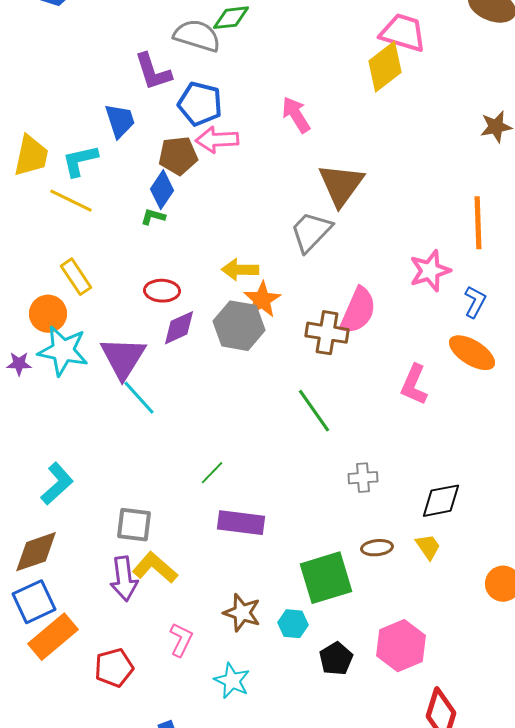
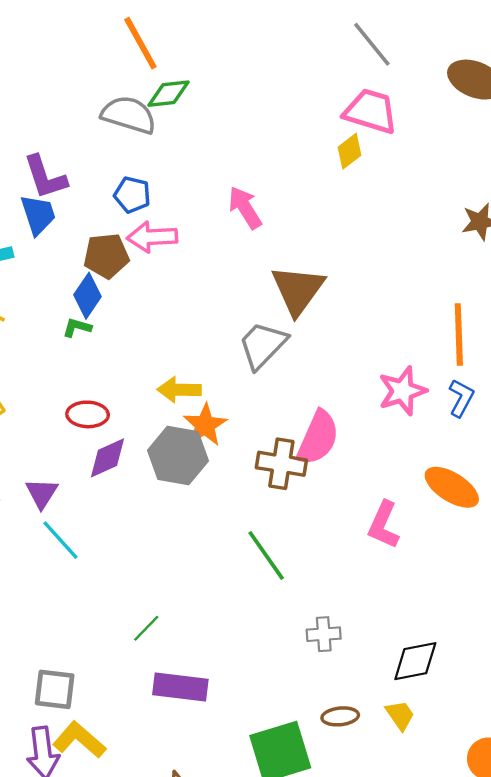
yellow diamond: (385, 67) -> (350, 151), size x0.6
purple L-shape: (153, 72) -> (45, 177), moved
blue pentagon: (200, 104) -> (132, 195), size x0.7
blue L-shape: (475, 302) -> (461, 398), moved
purple triangle: (123, 358) -> (42, 493), size x0.6

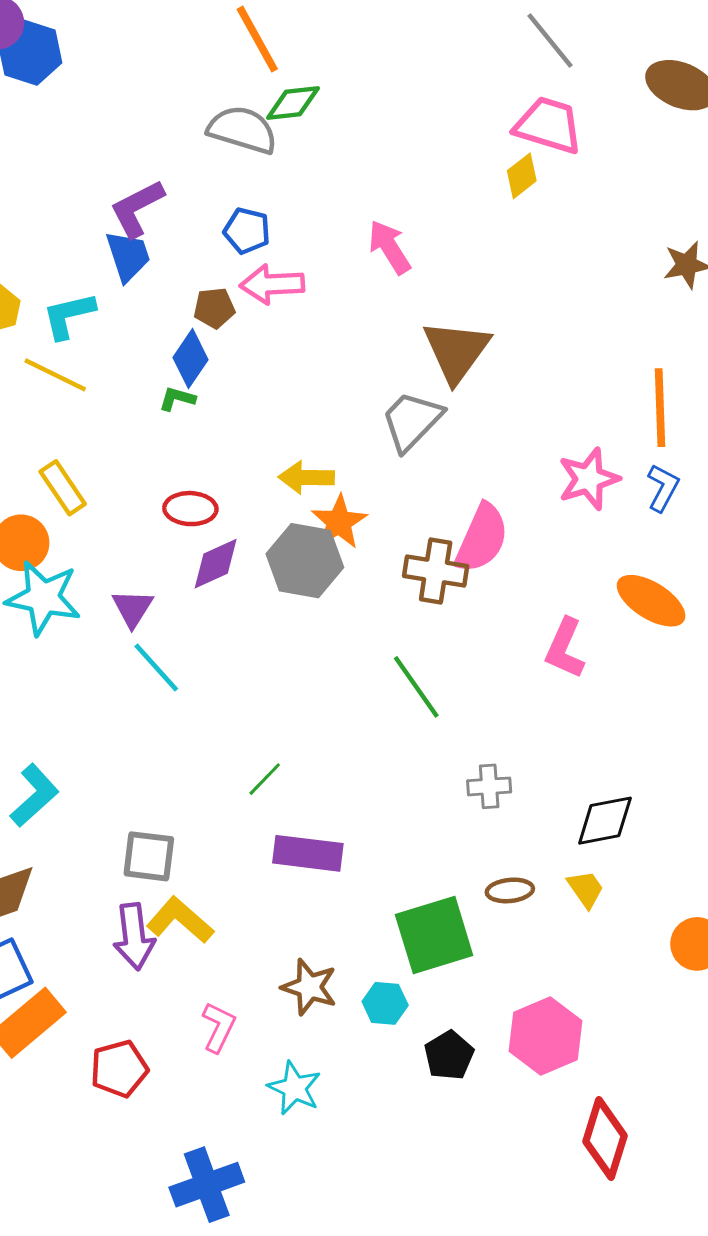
purple L-shape: (45, 177) -> (137, 208), turned 81
brown pentagon: (106, 256) -> (214, 308), size x0.7

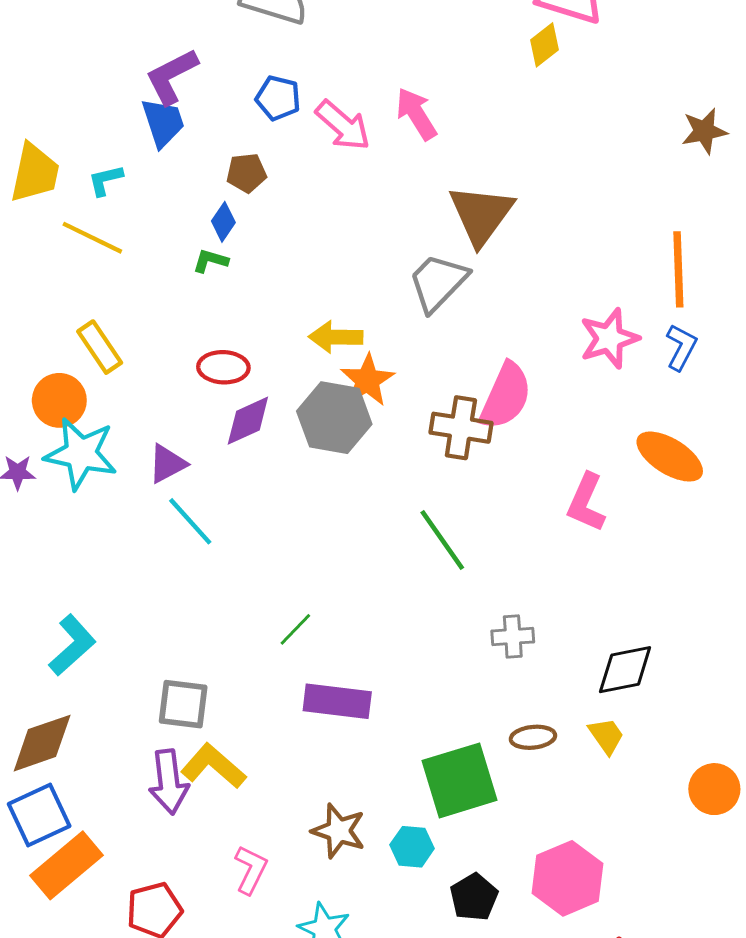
pink arrow: (272, 284) -> (343, 125), moved, turned -136
cyan L-shape: (69, 315) -> (105, 180), size x0.7
blue diamond: (190, 359) -> (223, 222), size x0.7
purple triangle: (132, 608) -> (167, 464), turned 30

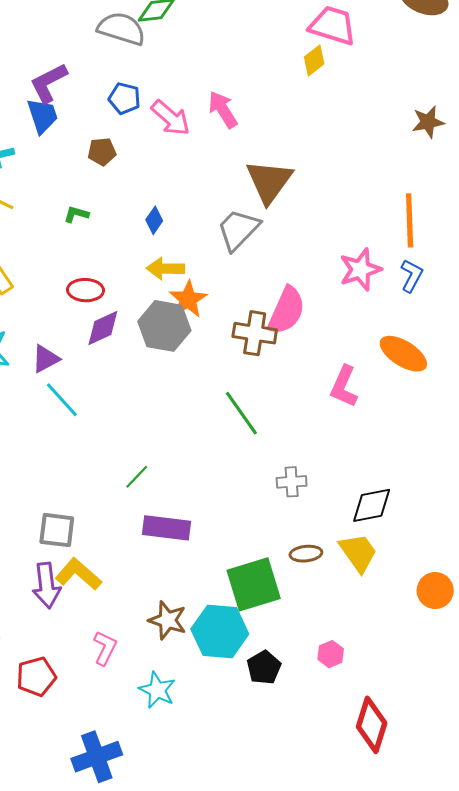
blue diamond: (223, 222) -> (154, 220), moved
yellow trapezoid: (606, 736) -> (358, 553), size x1.5
cyan hexagon: (412, 847) -> (220, 632), size x1.8
pink hexagon: (568, 878) -> (331, 654), size x0.5

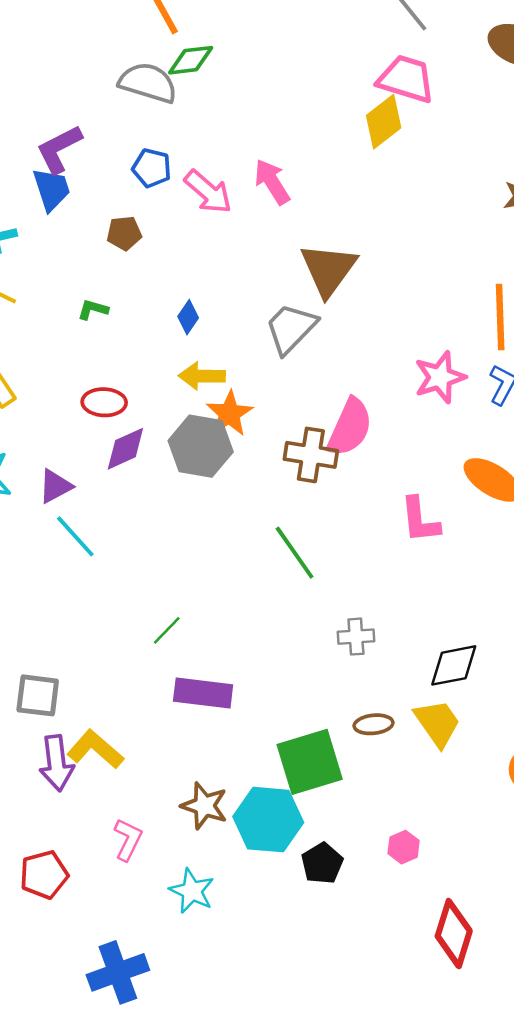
yellow diamond: (314, 60) -> (384, 122), size x1.4
pink L-shape: (344, 386) -> (420, 520), turned -30
gray square: (57, 530) -> (38, 695), moved

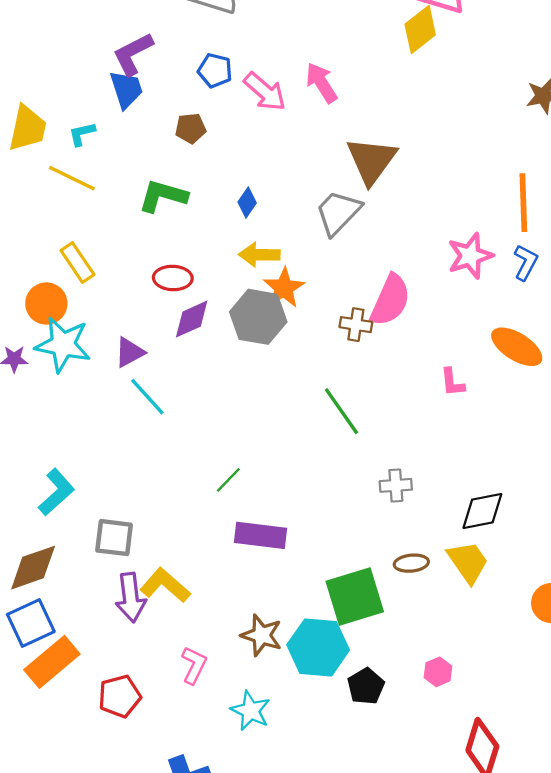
green L-shape: (93, 310) -> (163, 196), size x1.8
brown cross: (311, 455) -> (356, 325), size x0.7
pink L-shape: (420, 520) -> (452, 382), size x0.7

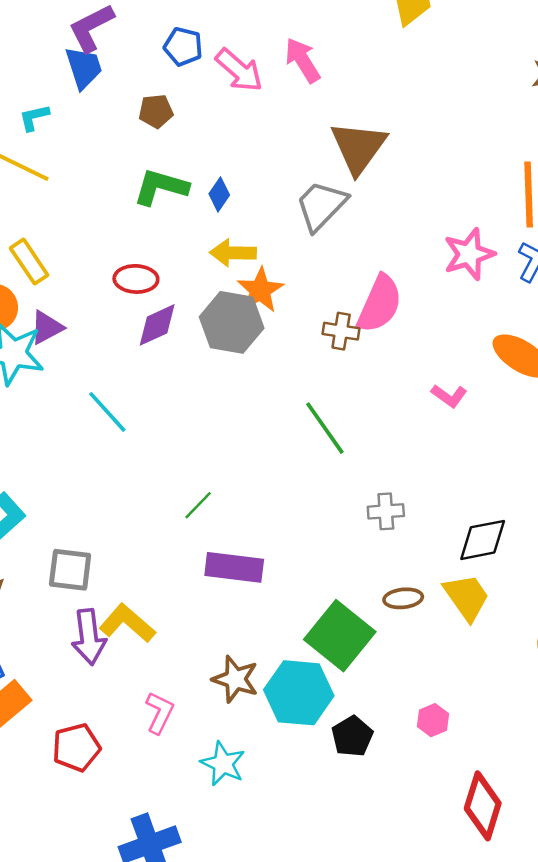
green L-shape: (163, 196) -> (161, 187), moved
purple triangle: (130, 352) -> (46, 327), moved
pink L-shape: (452, 382) -> (449, 396), turned -48
green square: (355, 596) -> (340, 636), turned -34

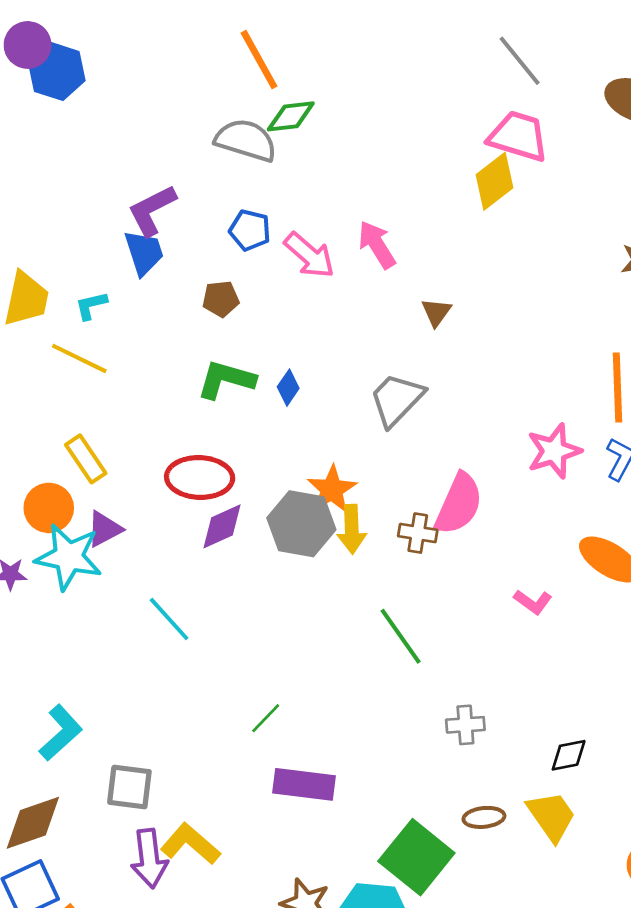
brown triangle: (358, 147) -> (436, 312), moved, size x0.5
yellow arrow: (233, 253) -> (352, 529), moved, turned -93
red ellipse: (136, 279) -> (200, 477), size x1.4
black diamond: (483, 540) -> (569, 755), size x0.7

